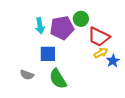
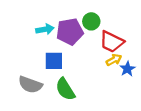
cyan arrow: (40, 26) -> (45, 29), turned -91
gray semicircle: (27, 75) -> (30, 85), size x1.5

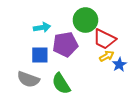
green circle: (91, 21) -> (85, 20), size x1.5
purple pentagon: (70, 32) -> (65, 44), moved
blue square: (54, 61) -> (40, 55), moved

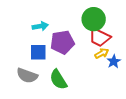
green circle: (85, 20) -> (94, 19), moved

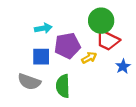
yellow arrow: (102, 53) -> (89, 58), moved
green semicircle: (58, 80) -> (63, 86), turned 30

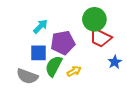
cyan arrow: (43, 28) -> (40, 26), turned -35
yellow arrow: (89, 58) -> (74, 71), moved
green semicircle: (63, 86) -> (54, 66), moved, turned 30

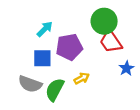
red trapezoid: (101, 38) -> (111, 41), turned 30
green semicircle: (54, 66) -> (55, 90), moved

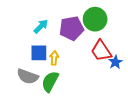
red trapezoid: (111, 41) -> (101, 51), moved
purple pentagon: (69, 47) -> (72, 28), moved
yellow arrow: (82, 78) -> (54, 58), moved, turned -56

